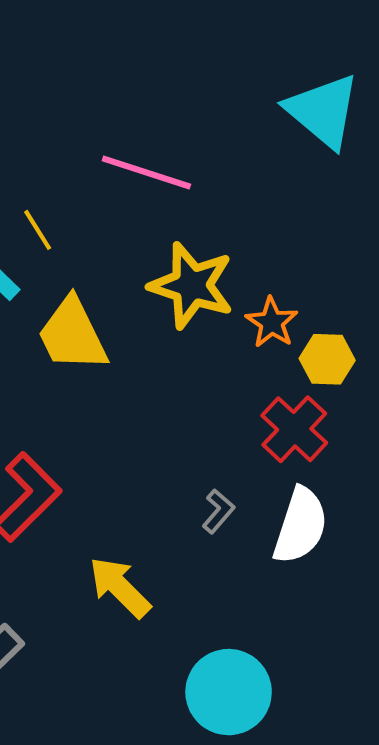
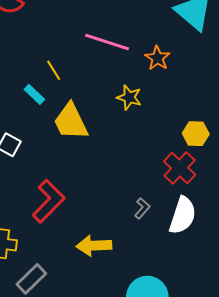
yellow star: (192, 285) -> (129, 97), size x0.6
orange star: (272, 322) -> (157, 58), moved
yellow arrow: (120, 587) -> (94, 246), turned -48

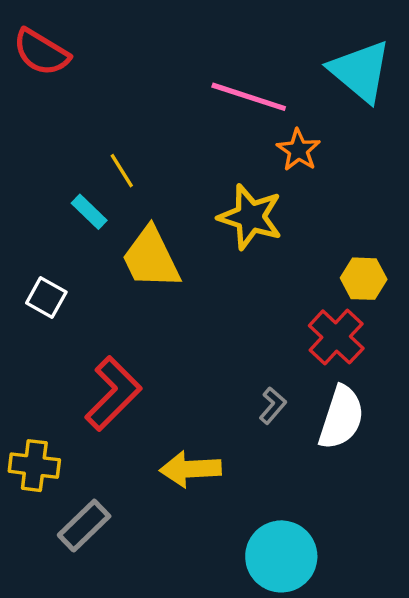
pink line: (107, 42) -> (249, 97), moved
yellow star: (129, 97) -> (250, 217), size x1.5

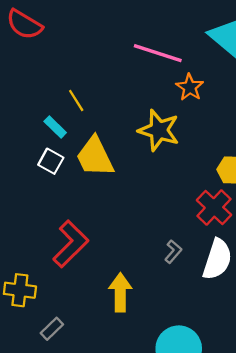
white square: (46, 298) -> (51, 161), moved
yellow arrow: (190, 469) -> (120, 292), turned 93
gray rectangle: (84, 526) -> (52, 329), size x0.7

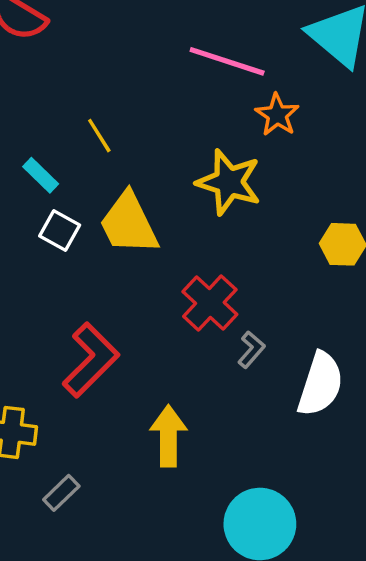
cyan rectangle: (55, 127) -> (41, 175), moved
red cross: (214, 207) -> (210, 303), moved
gray L-shape: (173, 252) -> (251, 350), moved

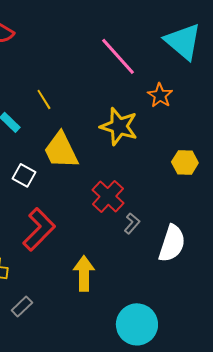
pink line: (227, 61) -> (118, 56), turned 30
orange star: (277, 115) -> (160, 95), moved
white square: (60, 230) -> (24, 175), moved

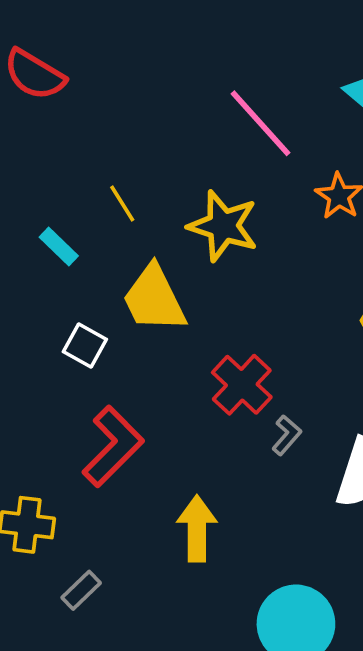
yellow star: (119, 126) -> (223, 226), moved

